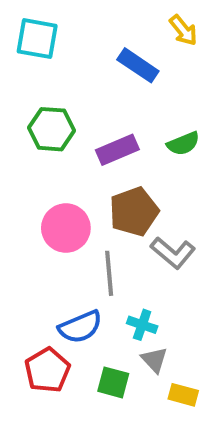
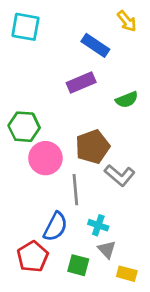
green hexagon: (51, 129) -> (24, 127), moved
purple rectangle: (117, 150) -> (81, 82), moved
blue semicircle: (80, 327) -> (55, 227), turned -40

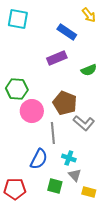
brown pentagon: (93, 147) -> (65, 103), turned -30
red pentagon: (33, 257) -> (15, 189), moved, turned 30

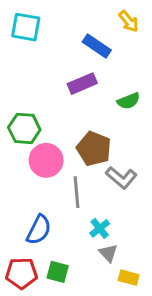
cyan cross: (69, 158) -> (100, 228), turned 32
blue semicircle: (39, 159) -> (39, 230), moved
green square: (55, 186) -> (58, 272), moved

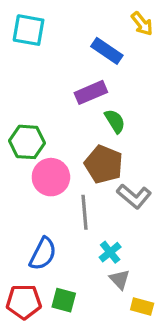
green semicircle: (129, 101) -> (115, 121), moved, turned -100

